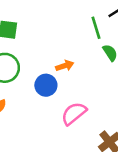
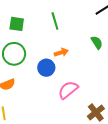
green line: (96, 28) -> (55, 21), moved

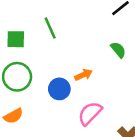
green line: (55, 21) -> (50, 28), moved
orange arrow: (61, 52) -> (84, 75), moved

